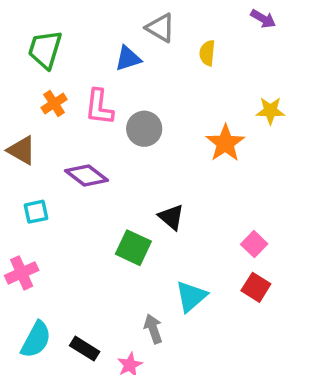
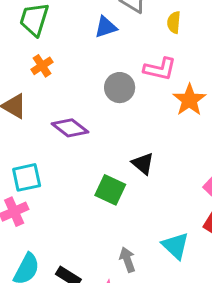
pink L-shape: (99, 107) -> (160, 69), moved, turned -84
cyan square: (36, 212) -> (27, 177), moved, size x1.4
cyan triangle: (191, 296) -> (175, 246), moved, turned -36

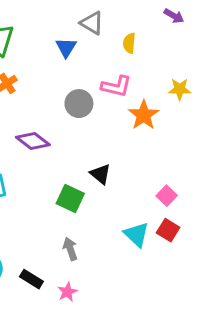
blue triangle: (106, 27) -> (66, 47), turned -40
cyan triangle: (175, 246) -> (136, 234), moved
gray arrow: (127, 260) -> (70, 249), moved

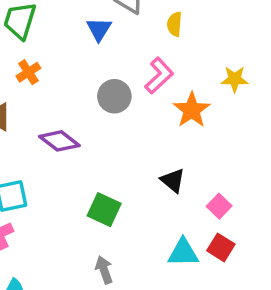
pink L-shape: (116, 86) -> (159, 76), turned -56
black triangle: (100, 174) -> (173, 180), moved
cyan triangle: (136, 234) -> (183, 253), turned -44

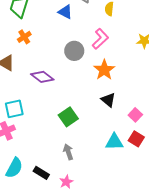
blue triangle: (99, 29) -> (65, 12), turned -35
orange star: (192, 110) -> (104, 70), moved
green square: (104, 210) -> (68, 117), turned 30

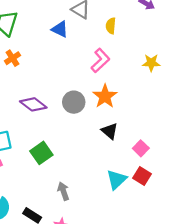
gray circle: (74, 51) -> (74, 102), moved
green square: (68, 117) -> (41, 153), moved
cyan triangle: (114, 142) -> (117, 180), turned -42

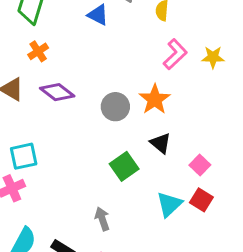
pink L-shape: (100, 60) -> (175, 54), moved
purple diamond: (33, 104) -> (57, 92), moved
green square: (41, 153) -> (124, 166), moved

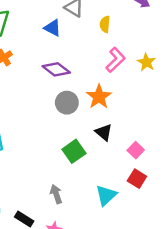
yellow star: (213, 57) -> (146, 62), turned 30
purple diamond: (57, 92) -> (56, 69), moved
cyan triangle: (169, 204) -> (106, 195), moved

